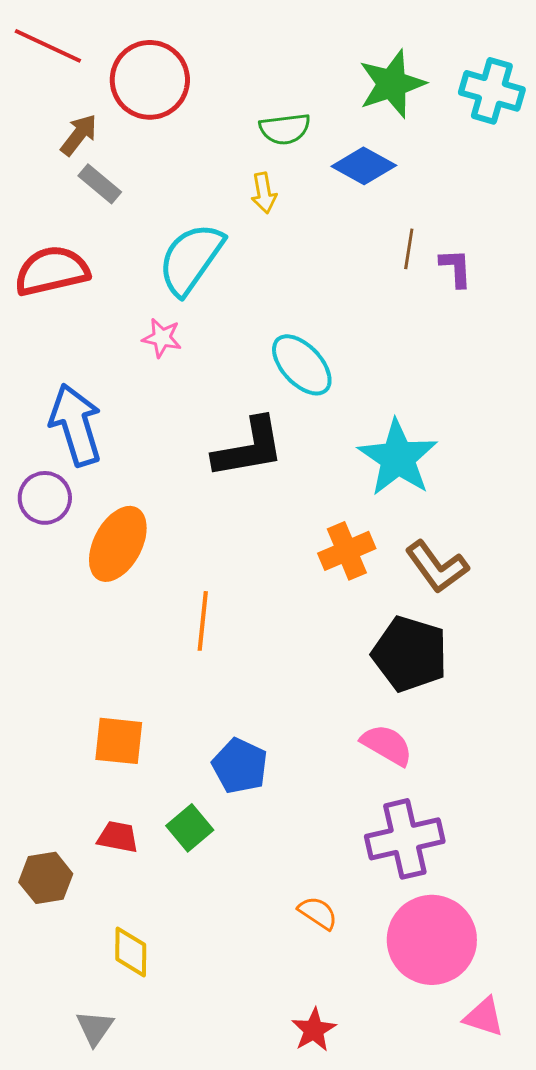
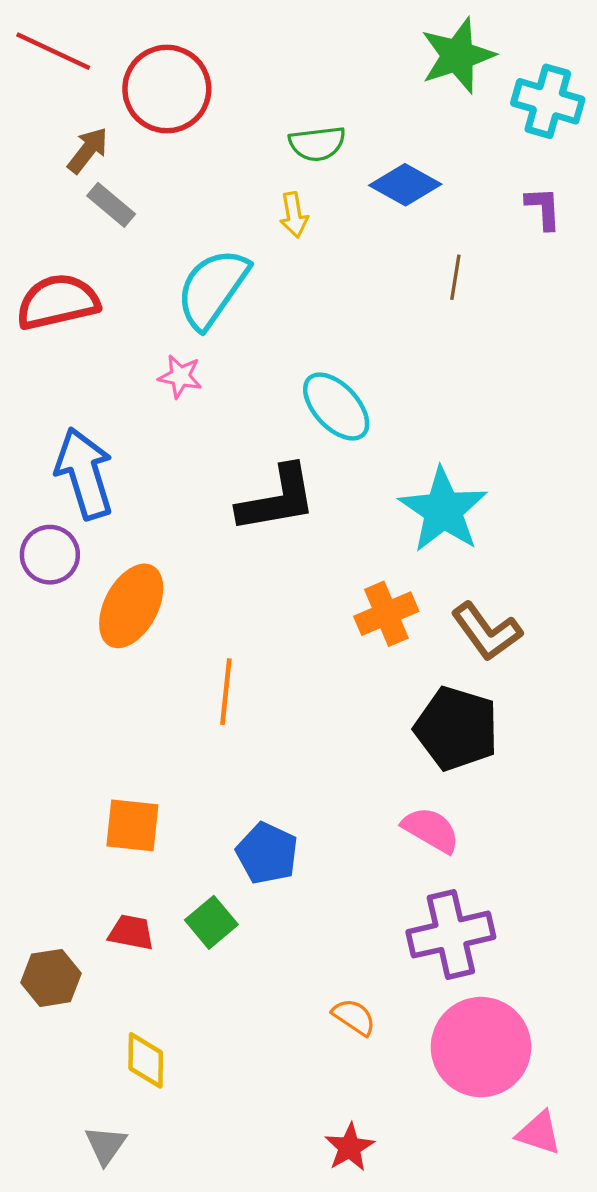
green star: (392, 84) -> (458, 56), moved
purple L-shape: (456, 268) -> (543, 208), moved

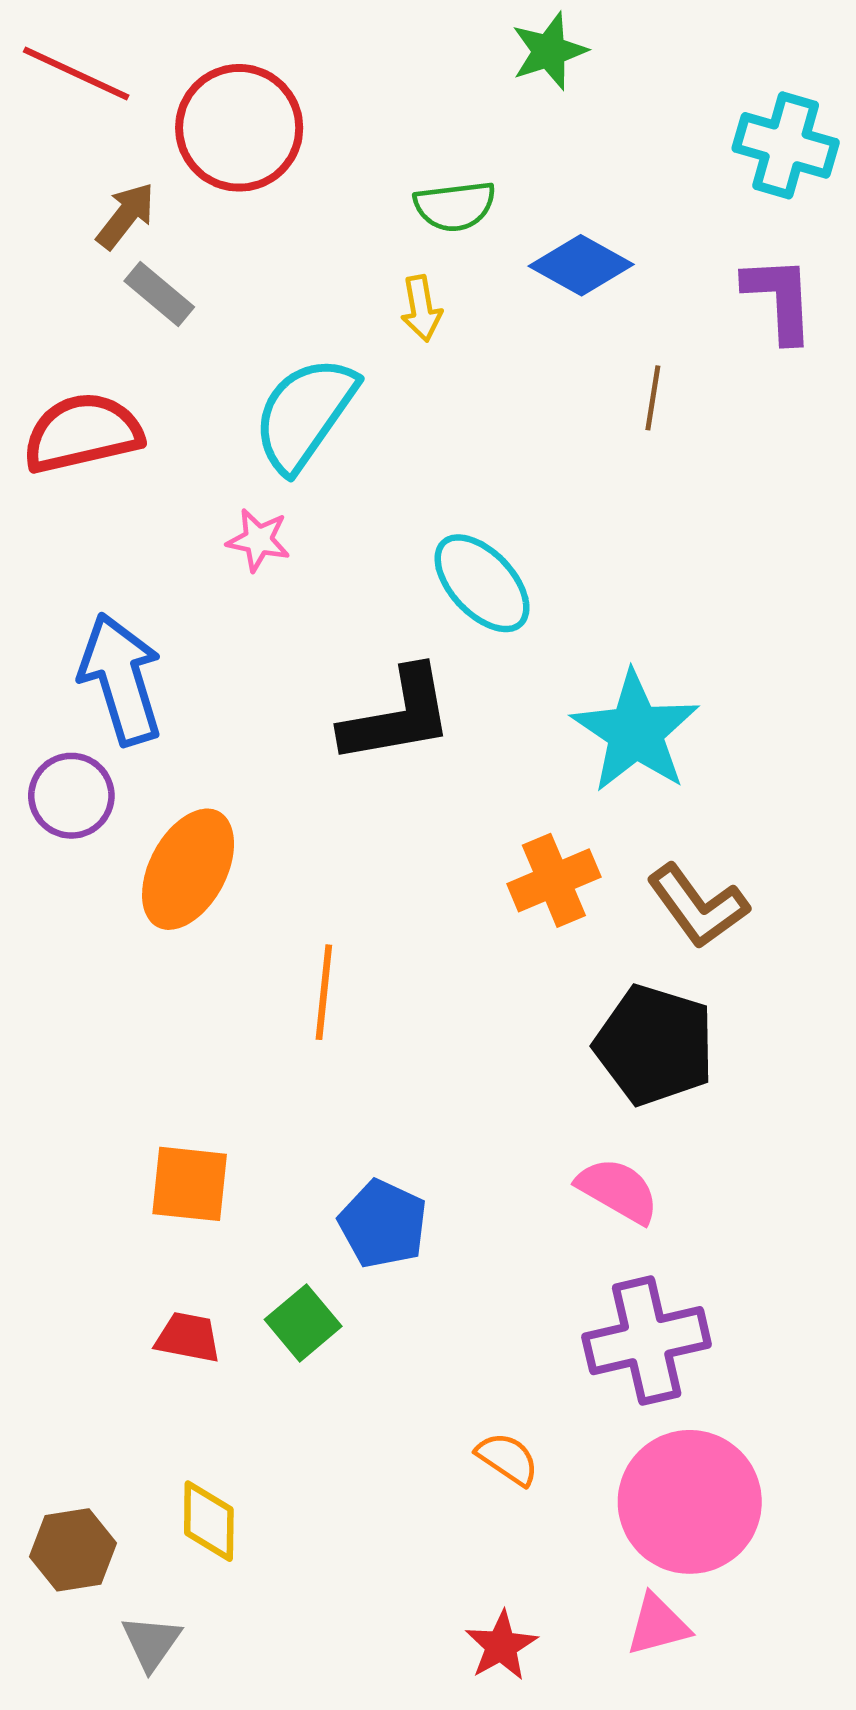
green star: (458, 56) -> (549, 51), moved, size x0.7
purple L-shape: (543, 208) -> (779, 299), size x1.4
brown hexagon: (51, 978) -> (73, 1550), moved
pink triangle: (539, 1133) -> (658, 1625), moved, turned -33

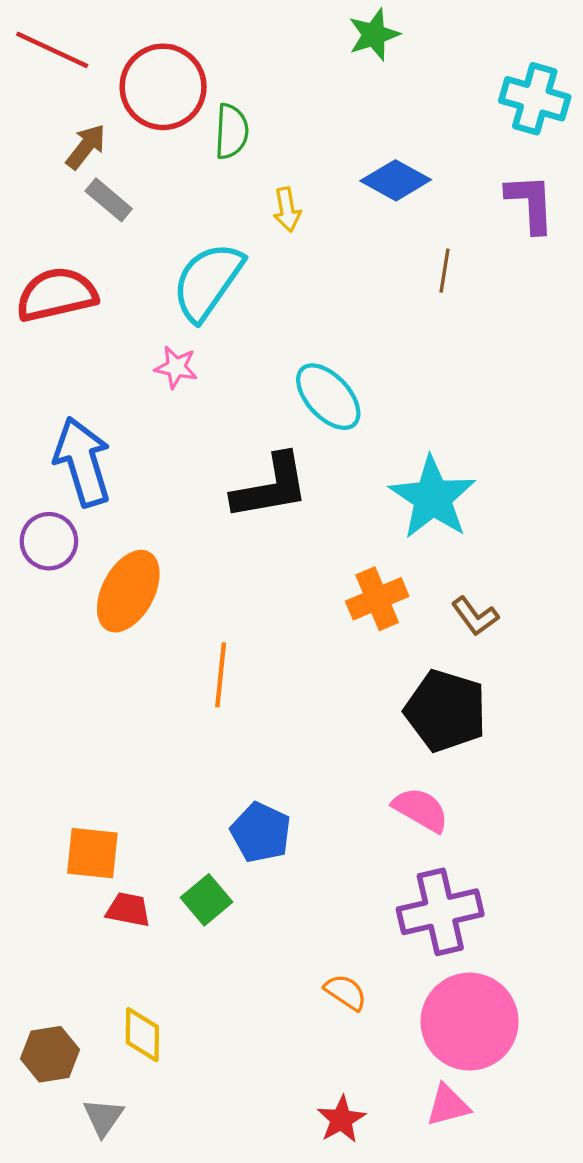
green semicircle: (455, 206) -> (232, 131), moved, turned -80
brown L-shape: (698, 906) -> (475, 616), size x0.7
orange square: (190, 1184) -> (92, 853), moved

